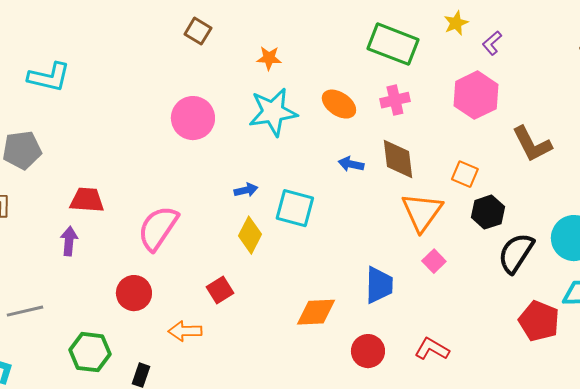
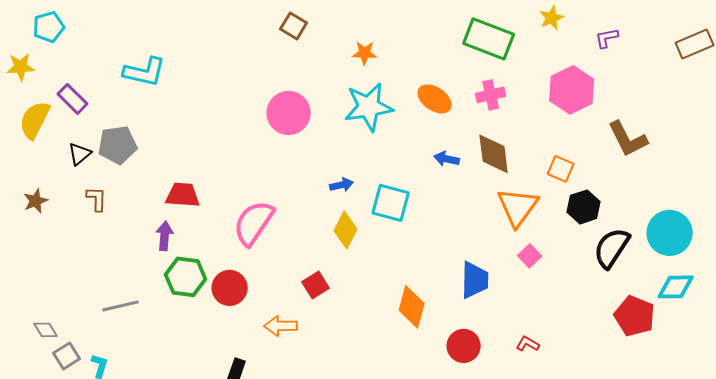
purple L-shape: (492, 43) -> (607, 38), moved, turned 30
orange diamond: (316, 312) -> (412, 307), turned -72
red L-shape: (432, 349) -> (528, 344), size x0.7
green hexagon: (90, 352) -> (186, 277), moved

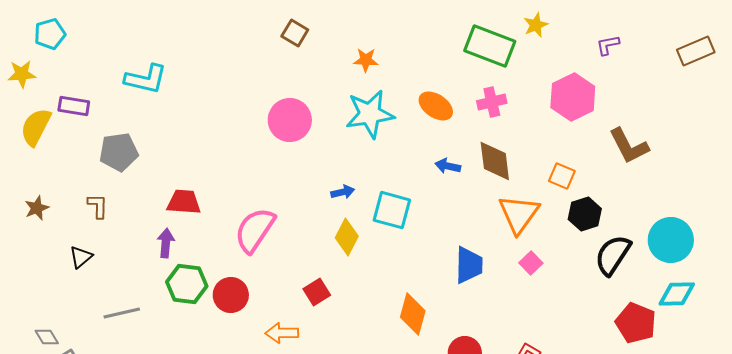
yellow star: (552, 18) -> (536, 25), moved
purple rectangle: (73, 99) -> (74, 106), turned -36
black triangle: (80, 154) -> (81, 257), moved
blue trapezoid: (475, 280) -> (469, 265), moved

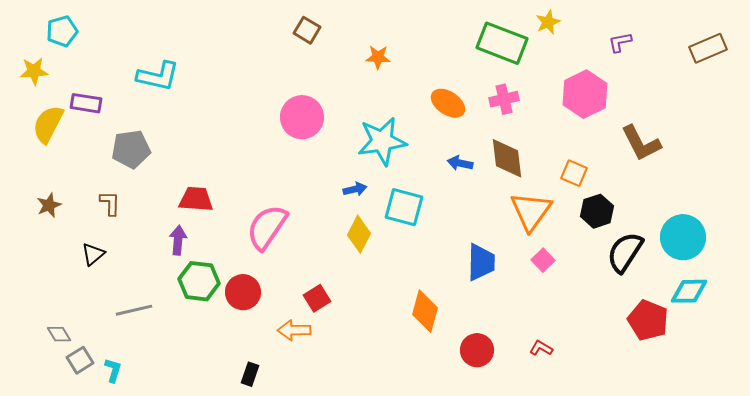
cyan star: (370, 114) -> (382, 141), moved
red square: (317, 292) -> (317, 298), moved

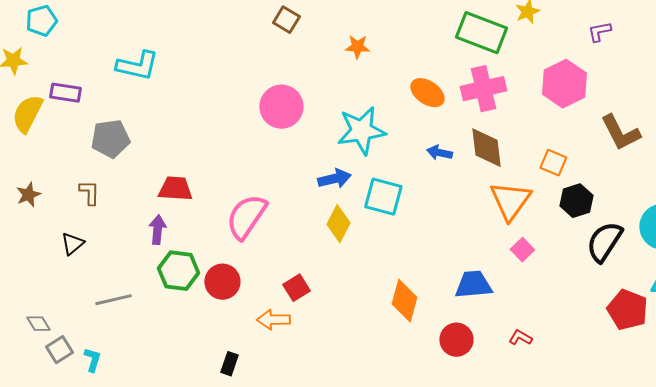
pink cross: (504, 99) -> (483, 89), size x1.5
blue arrow: (355, 189) -> (334, 179), size x1.4
blue trapezoid: (481, 262) -> (473, 285), moved, turned -96

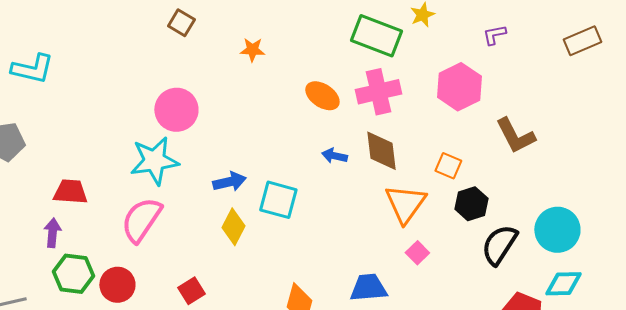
cyan star: (361, 131) -> (154, 161), moved

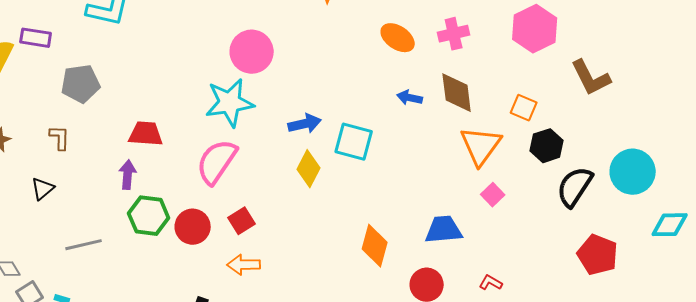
pink cross: (378, 92) -> (454, 34), size x0.7
cyan diamond: (563, 284) -> (670, 225), moved
red square: (191, 291) -> (242, 221), moved

